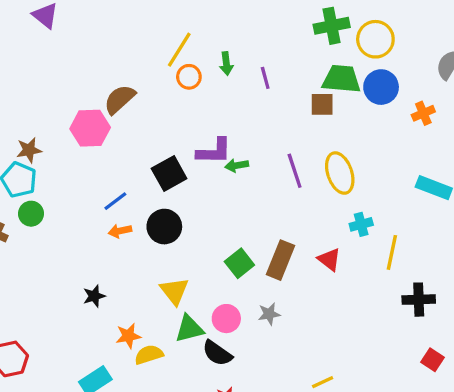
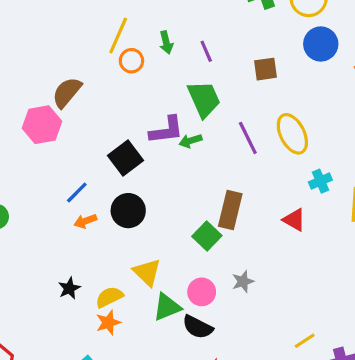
green trapezoid: (341, 79) -> (204, 99), moved, turned 69
brown rectangle: (280, 260) -> (230, 210), moved
yellow semicircle: (149, 355) -> (109, 297), moved

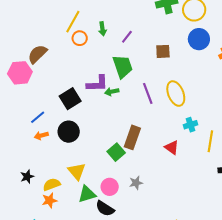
purple line: (206, 51) -> (127, 37), turned 56

